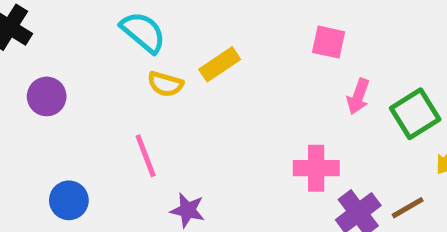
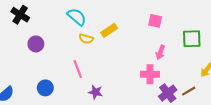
pink arrow: (358, 96) -> (160, 52), moved
green square: (415, 114) -> (192, 39), moved, turned 30

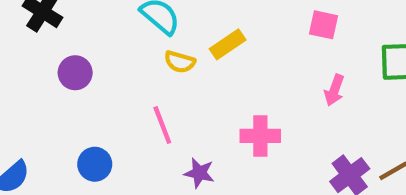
pink cross: (150, 74) -> (260, 136), moved

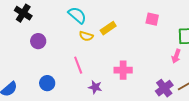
pink arrow: (334, 90) -> (176, 56), moved

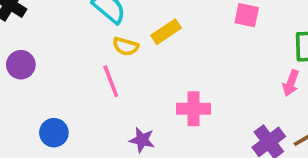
purple circle: (38, 41) -> (21, 65), moved
pink line: (78, 65) -> (111, 81), moved

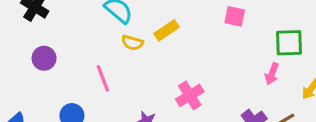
pink line: (111, 81) -> (103, 78), moved
pink cross: (193, 109) -> (190, 95), turned -32

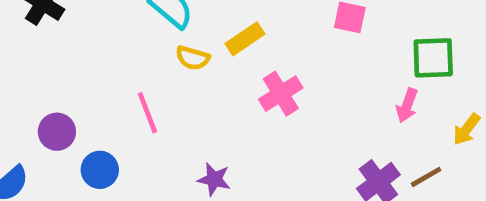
purple circle: (44, 58) -> (57, 132), moved
pink cross: (190, 95) -> (281, 94), moved

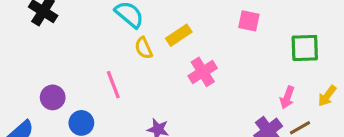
yellow semicircle: (193, 58) -> (144, 48), turned 50
pink arrow: (407, 106) -> (287, 97), moved

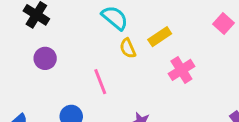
pink square: (249, 21) -> (224, 24), turned 30
purple circle: (53, 97) -> (45, 58), moved

